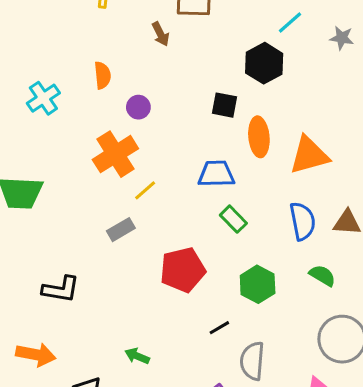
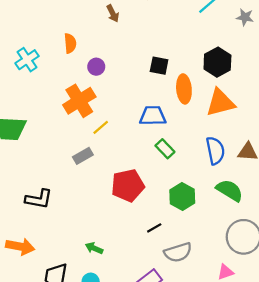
black hexagon: (264, 63) -> (217, 62), moved
green semicircle: (322, 275) -> (230, 190), size x1.4
gray semicircle: (252, 361) -> (178, 252), turned -112

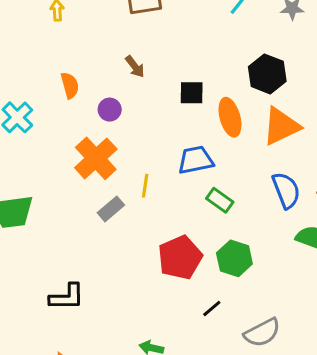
brown arrow: (113, 13) -> (135, 67), moved
yellow line: (101, 127) -> (145, 186), moved, turned -30
gray rectangle: (83, 156) -> (111, 209), moved
green hexagon: (182, 196) -> (234, 258), moved
black line: (154, 228) -> (212, 309), moved

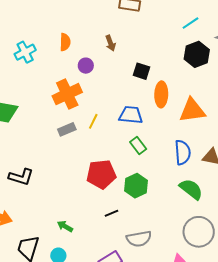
black hexagon: (267, 74) -> (197, 54), moved

